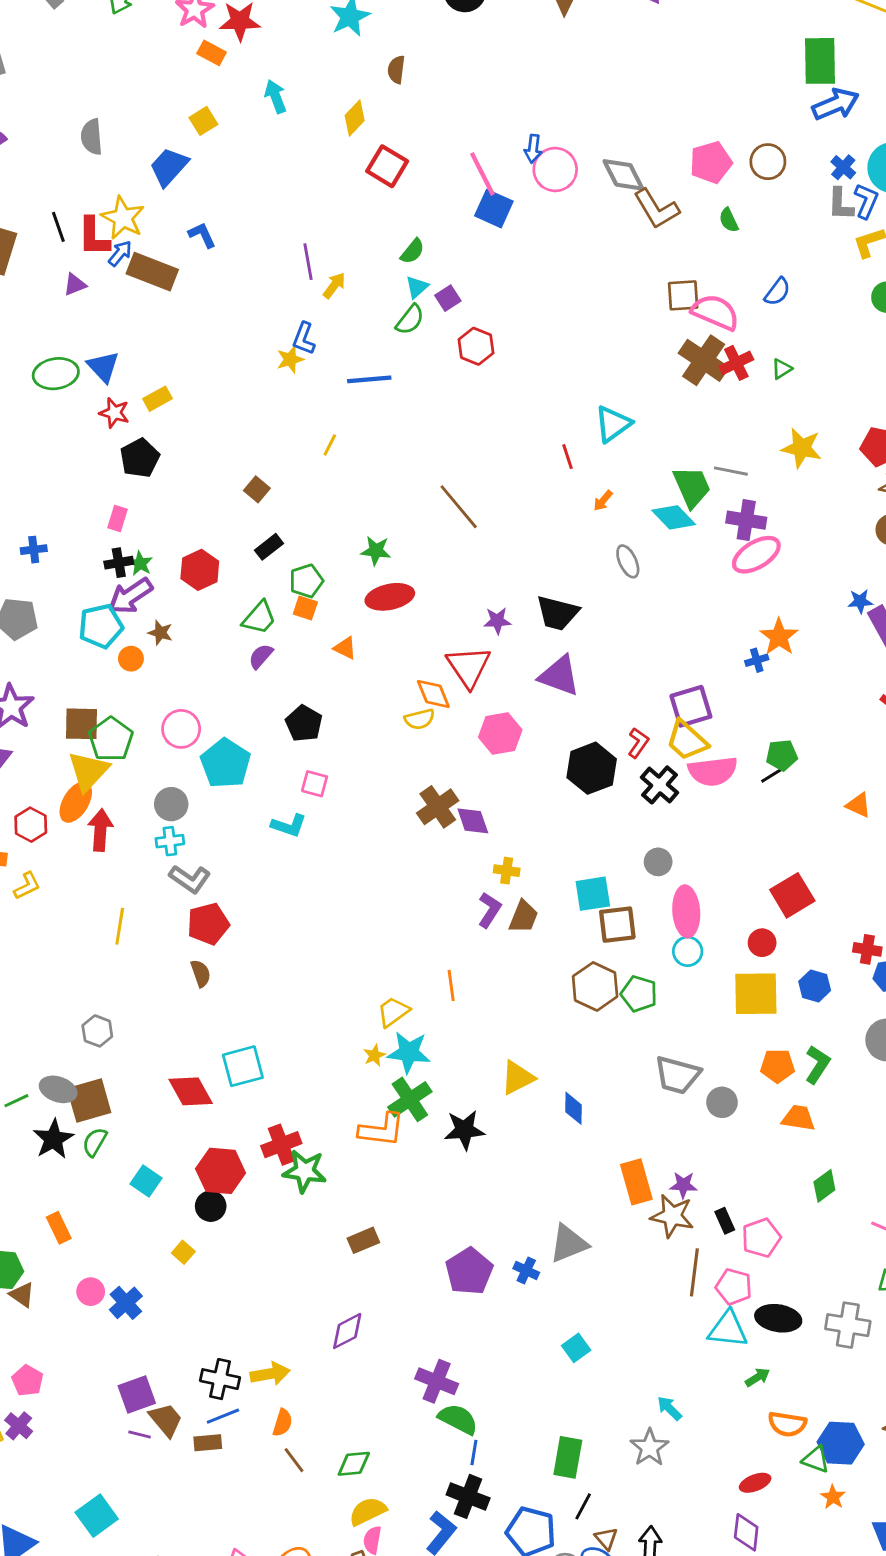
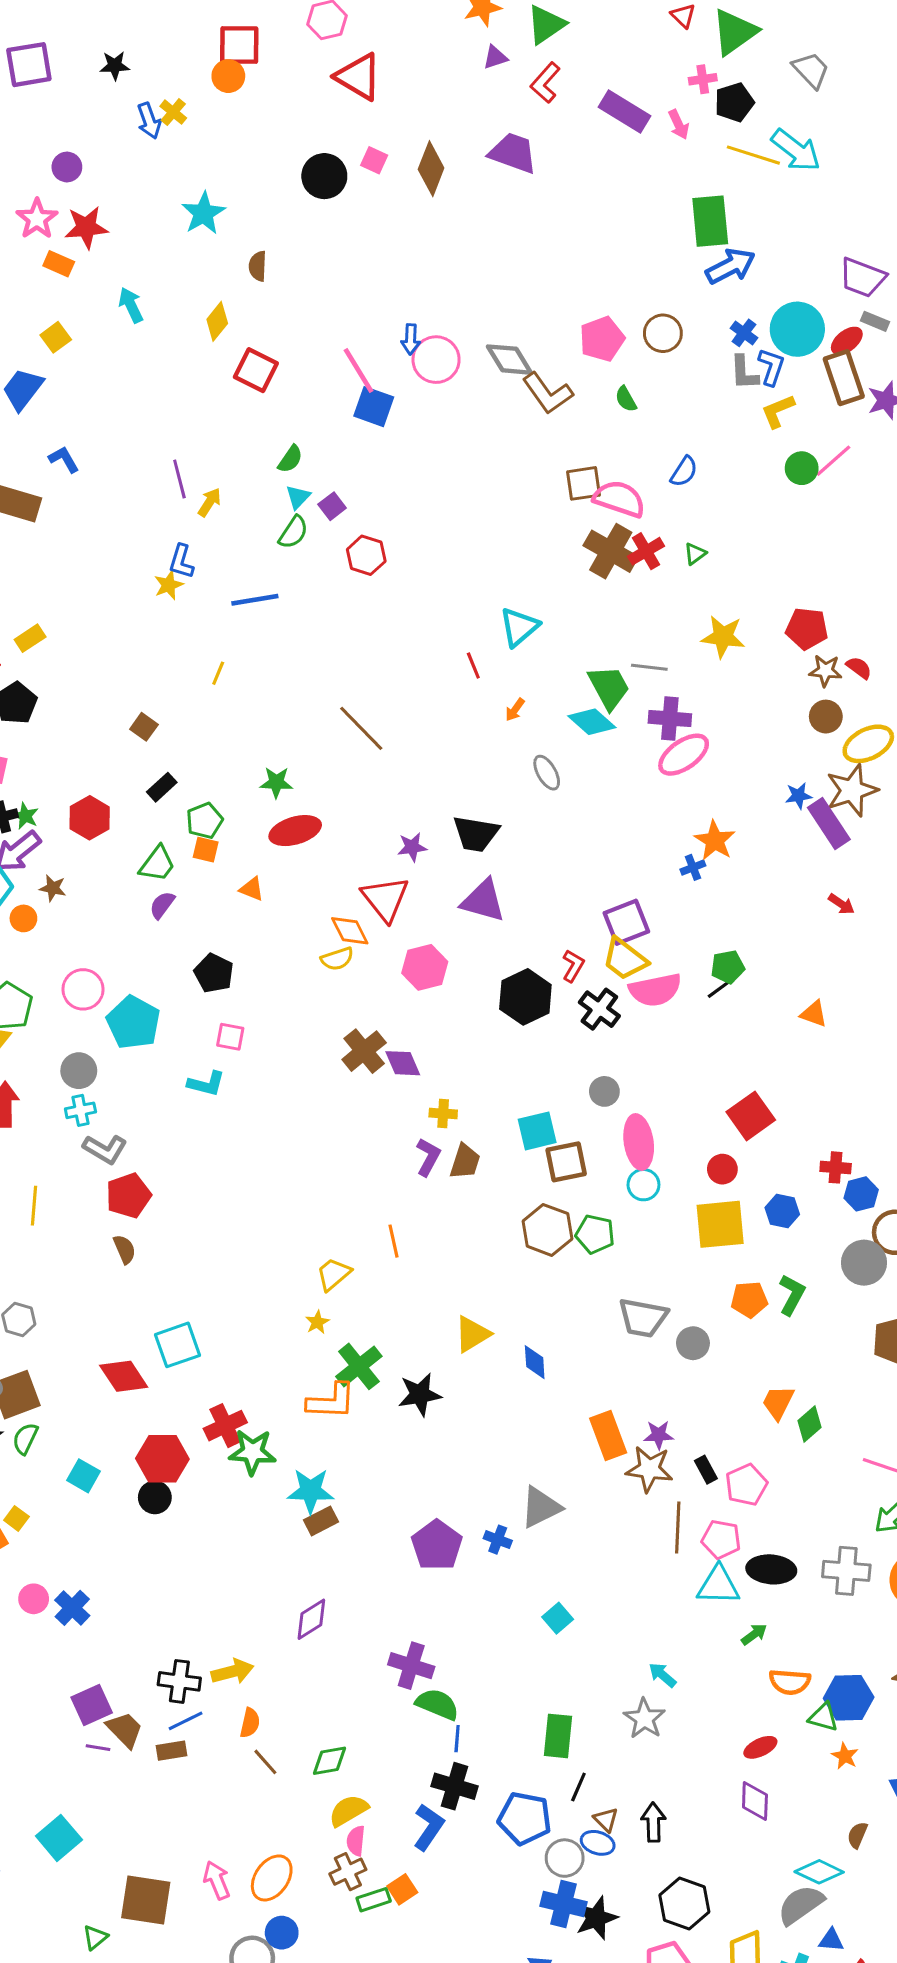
cyan star: (409, 1052) -> (311, 1491), moved
orange trapezoid: (798, 1118) -> (778, 1402), moved, turned -68
yellow square: (183, 1252) -> (16, 1518), moved

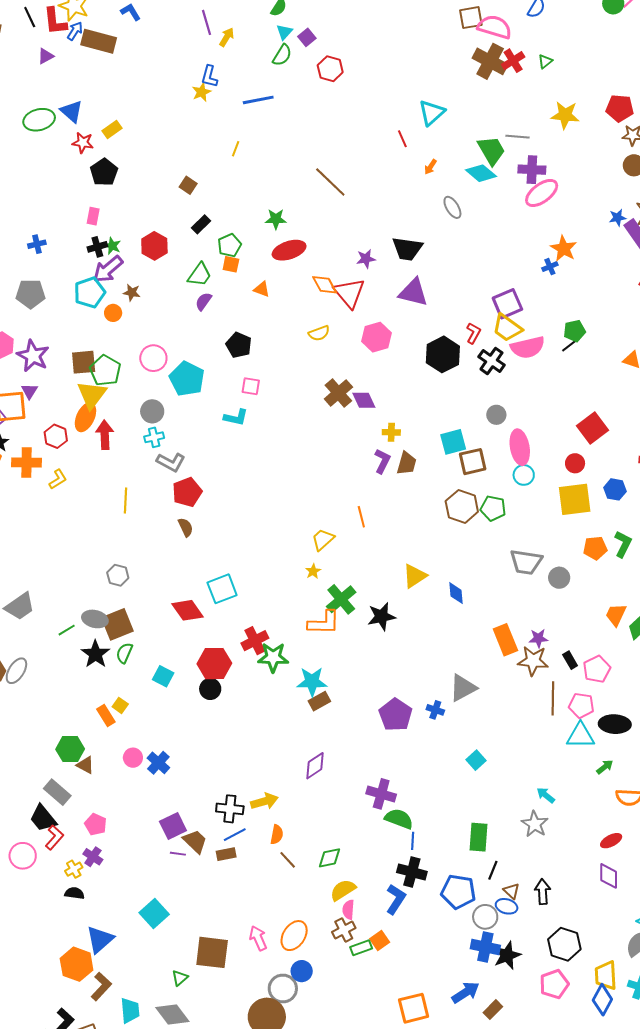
orange diamond: (350, 931) -> (325, 285), moved

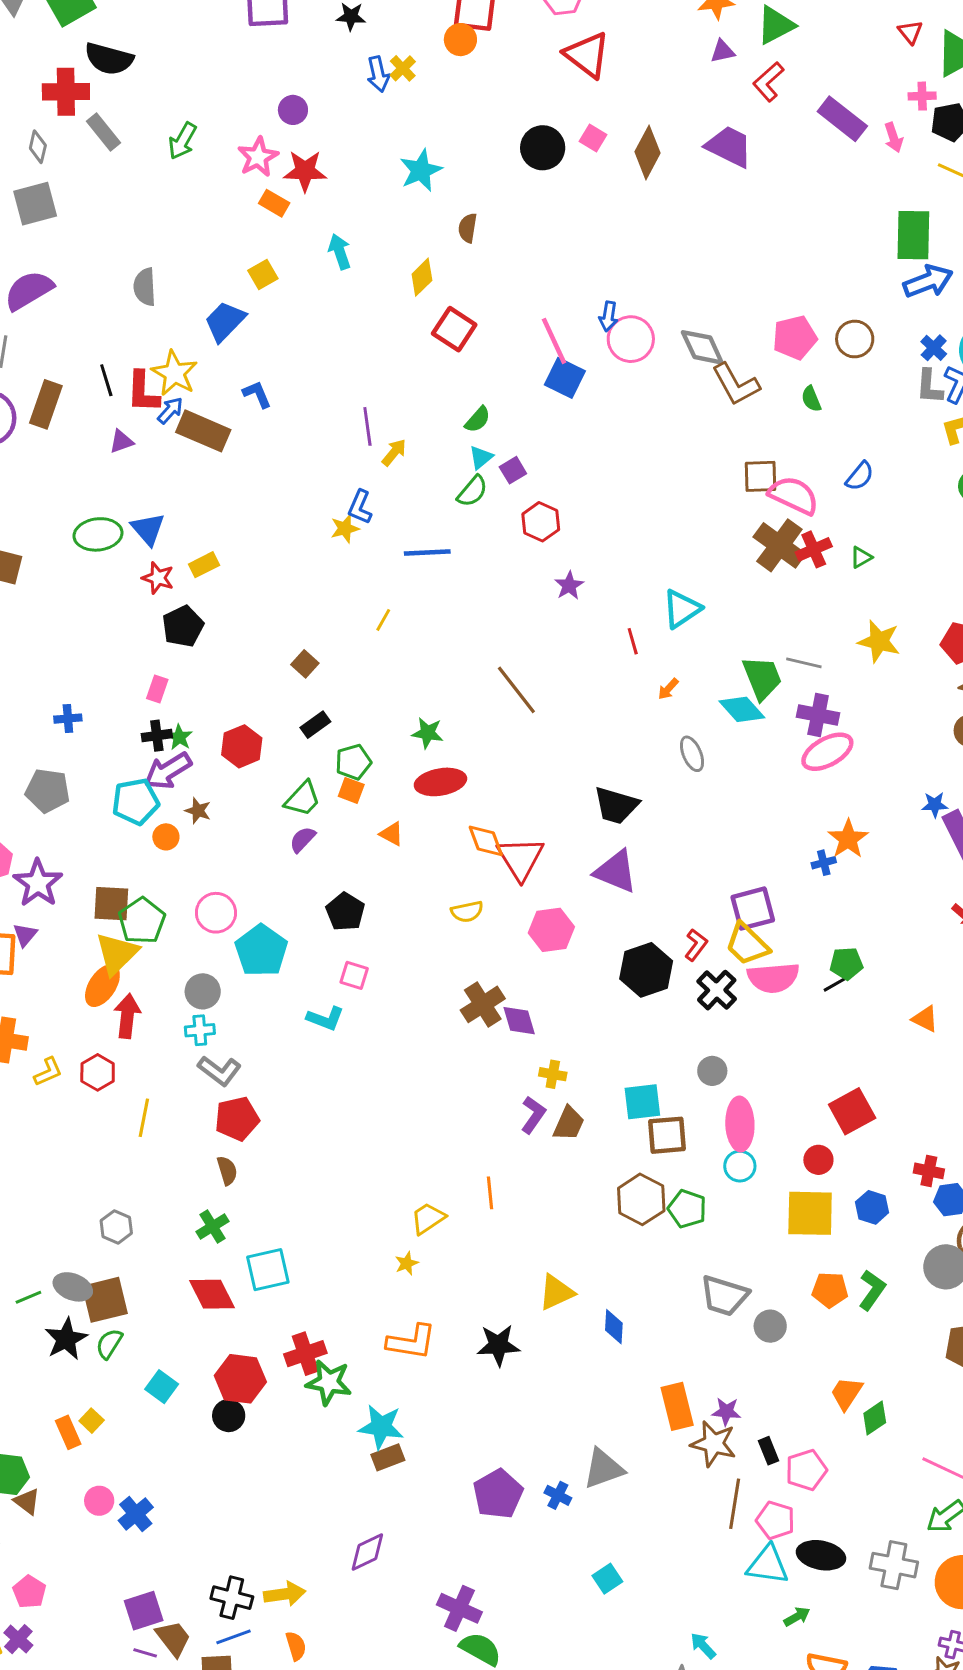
purple star: (366, 259) -> (569, 586), moved, turned -30
red hexagon: (56, 436) -> (98, 1072), moved
green cross: (341, 599) -> (212, 1227), moved, size x0.7
orange semicircle: (277, 835) -> (296, 1646), turned -36

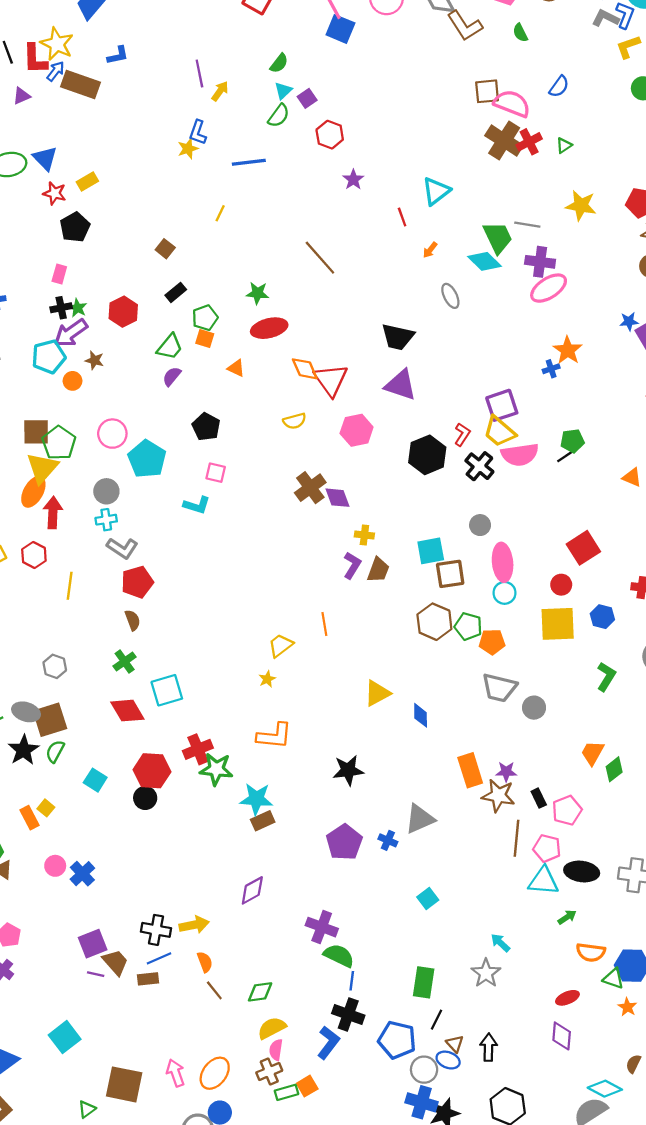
gray L-shape: (929, 387) -> (605, 18), turned 116
blue L-shape: (257, 394) -> (118, 55), turned 105
orange pentagon: (830, 1290) -> (492, 642), moved
black star: (498, 1345) -> (348, 770), moved

